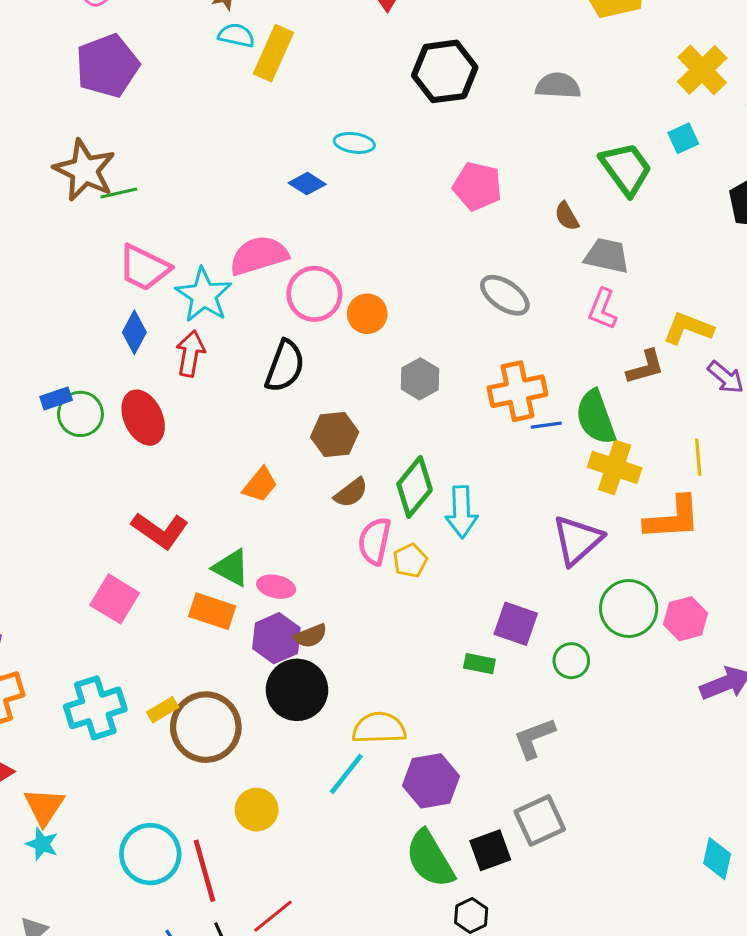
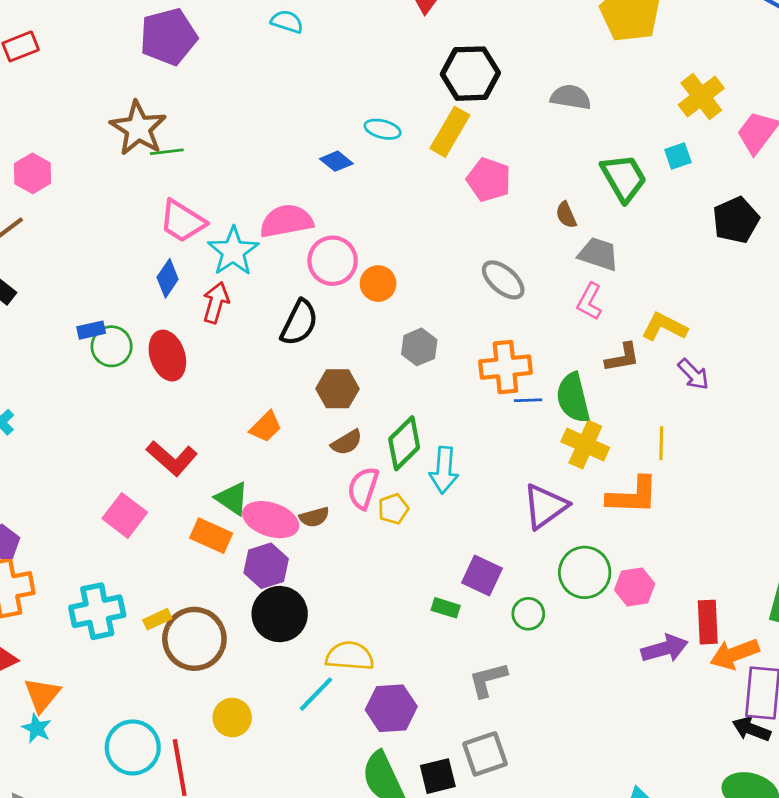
yellow rectangle: (273, 53) -> (450, 132), moved
pink ellipse: (276, 587) -> (271, 520), size x1.6
brown semicircle: (311, 636) -> (314, 517), moved

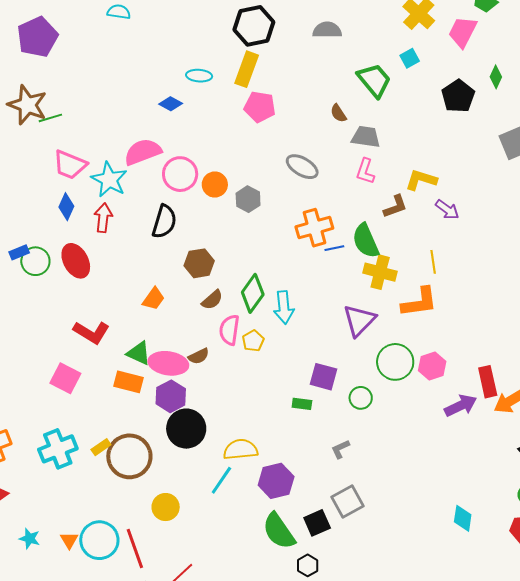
pink pentagon: (489, 180) -> (260, 107), moved
gray hexagon: (419, 347) -> (248, 199), moved
gray L-shape: (488, 680) -> (340, 449), size x0.7
orange triangle: (42, 695) -> (69, 540), moved, size x0.7

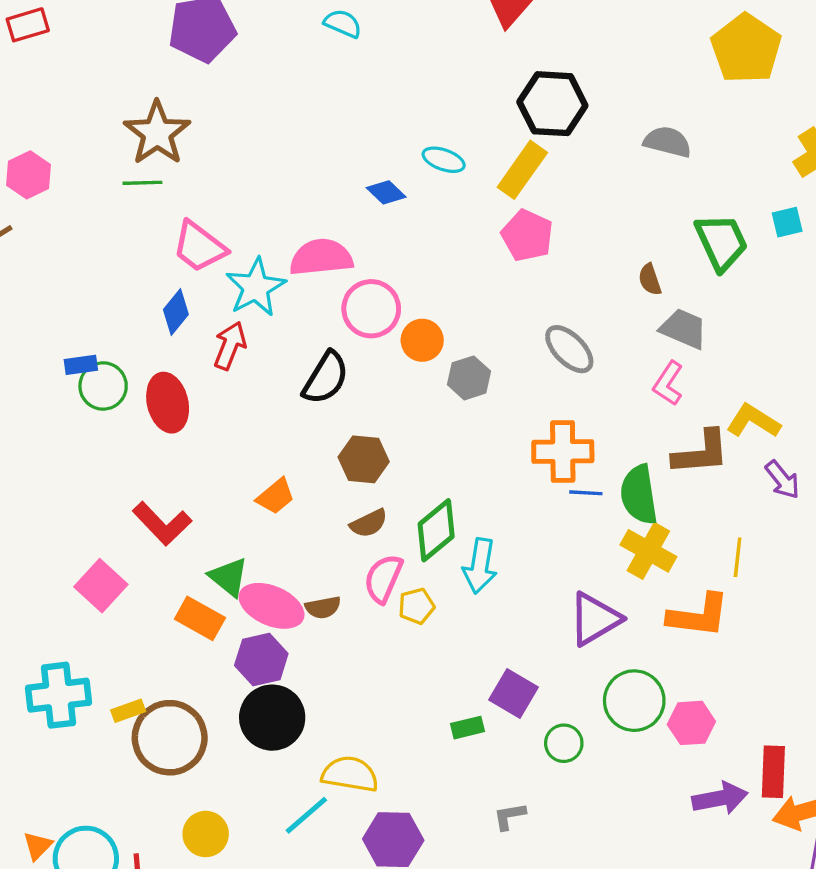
green line: (50, 118) -> (142, 183), moved
brown L-shape: (395, 207) -> (701, 453), size x1.4
green rectangle: (302, 404) -> (468, 728), turned -36

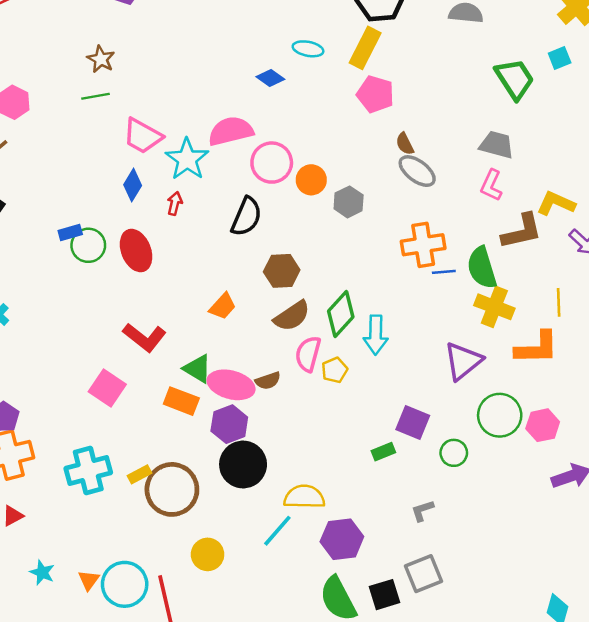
brown star: (157, 133) -> (101, 59), size x0.6
brown semicircle: (650, 279) -> (405, 144), moved
red arrow: (230, 346) -> (175, 203), size x0.7
brown semicircle: (369, 523) -> (292, 316), size x1.4

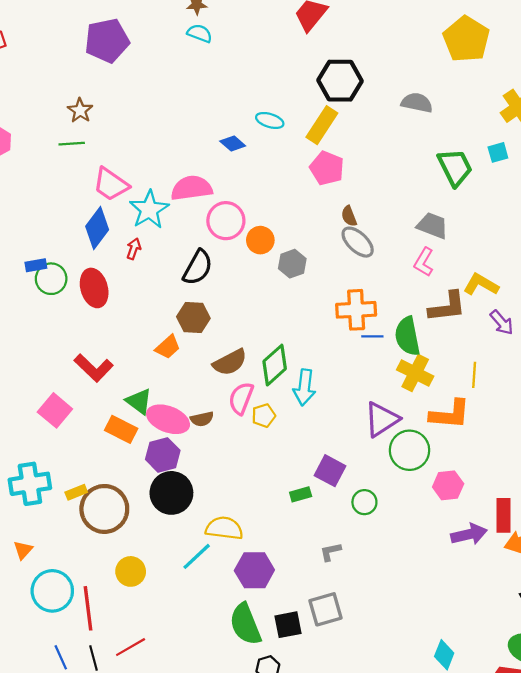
blue diamond: (133, 185) -> (97, 228), size x1.4
brown hexagon: (282, 271) -> (193, 317), moved
green circle: (500, 415) -> (409, 450), moved
orange triangle: (89, 580) -> (23, 550), moved

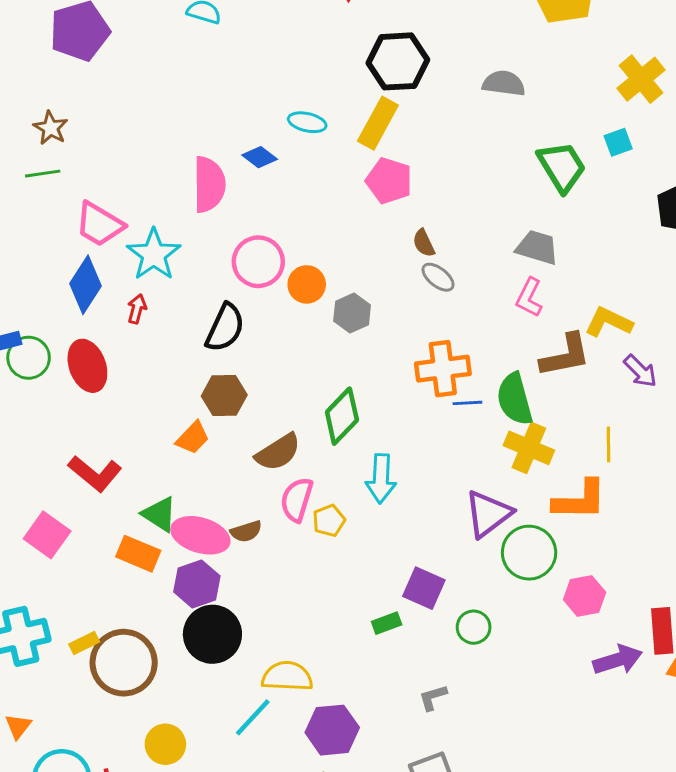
pink semicircle: (192, 188) -> (209, 184), moved, turned 102
gray ellipse: (358, 242) -> (438, 277), size x0.7
green diamond: (275, 365) -> (342, 416), moved

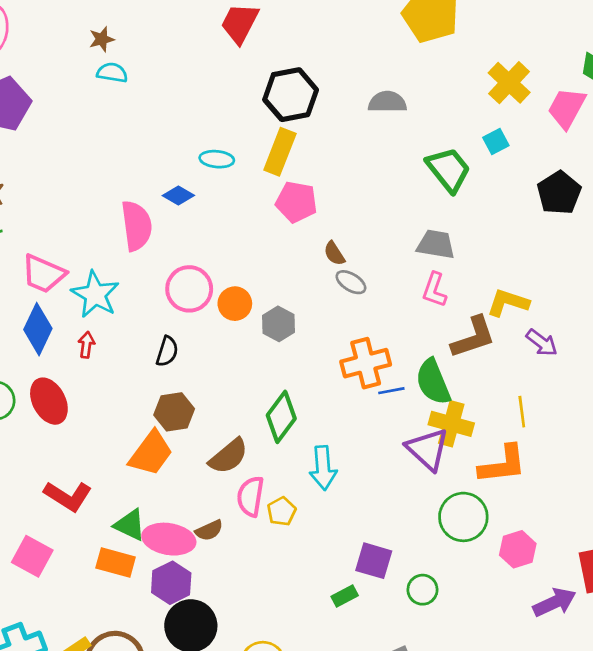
black semicircle: (225, 328) -> (167, 351), size x0.7
orange trapezoid: (193, 438) -> (151, 453), size x1.5
purple triangle: (488, 514) -> (428, 449), moved, turned -33

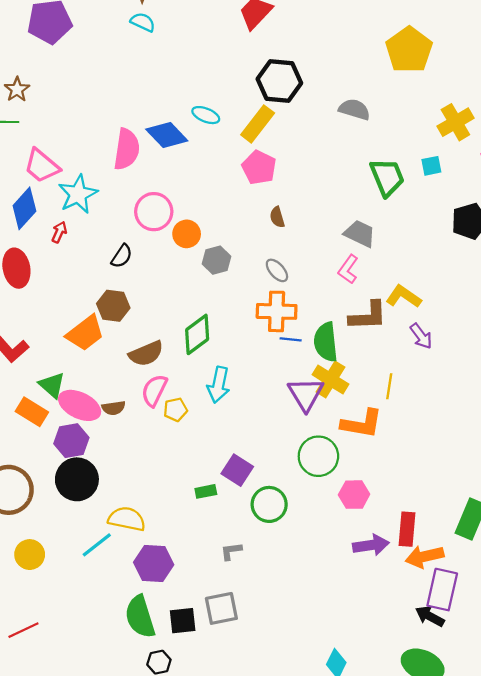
blue diamond: (178, 196) -> (167, 135), size x1.6
gray ellipse: (351, 282) -> (277, 270), moved
green circle: (422, 590) -> (269, 504), size x1.4

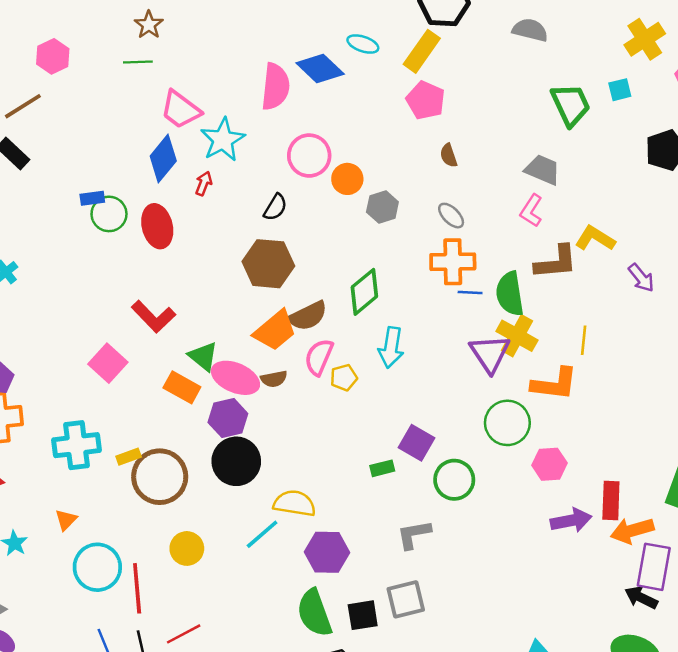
brown hexagon: (113, 306) -> (268, 264), size x1.4
orange trapezoid: (85, 333) -> (275, 330), moved
purple arrow: (421, 336) -> (641, 278), moved
gray L-shape: (231, 551) -> (414, 534), size x1.4

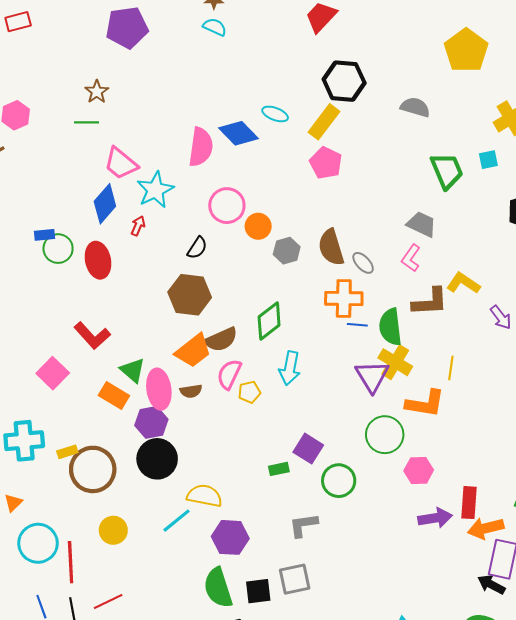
brown semicircle: (449, 155) -> (331, 247), moved, size x1.8
gray ellipse: (451, 216) -> (363, 263), moved
pink ellipse: (235, 378) -> (159, 389), turned 57

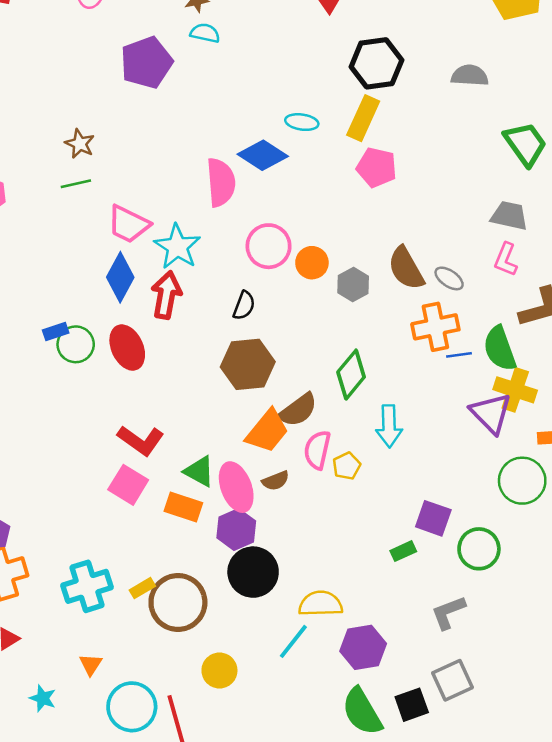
purple pentagon: (127, 28) -> (147, 62), moved
red arrow: (138, 226) -> (166, 295), size x1.8
pink square: (53, 373) -> (128, 485), moved

